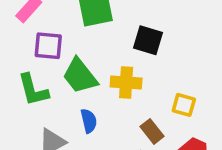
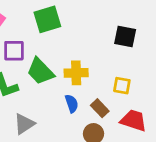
black square: (148, 40) -> (125, 37), moved
blue semicircle: (89, 121) -> (72, 104), moved

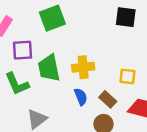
black square: (125, 37) -> (126, 17), moved
green trapezoid: (40, 71) -> (49, 68), turned 36

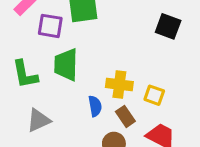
purple square: (23, 50) -> (50, 26), moved
yellow cross: (83, 67) -> (119, 85), moved

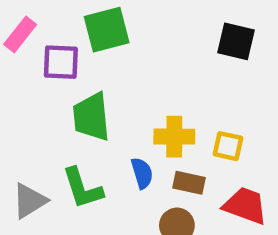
green L-shape: (25, 74) -> (82, 188), moved
brown rectangle: (125, 116) -> (189, 183), turned -36
gray triangle: (39, 120) -> (29, 201), moved

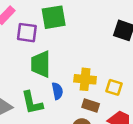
blue semicircle: (142, 173) -> (57, 91), moved

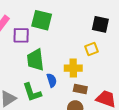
green square: (54, 17) -> (42, 20), turned 30
yellow square: (114, 87) -> (91, 49), moved, turned -32

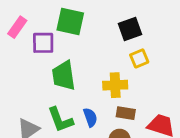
black square: (100, 24) -> (130, 29), moved, turned -30
blue semicircle: (52, 80) -> (90, 117), moved

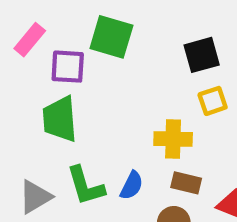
green trapezoid: (64, 76) -> (60, 119), moved
blue semicircle: (90, 117) -> (132, 185), turned 42

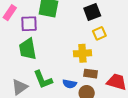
blue semicircle: (132, 185) -> (70, 84), moved, turned 80

